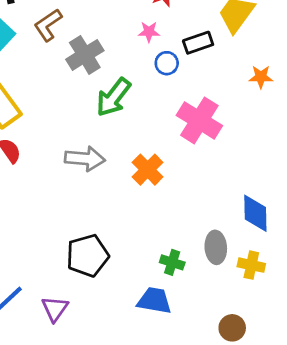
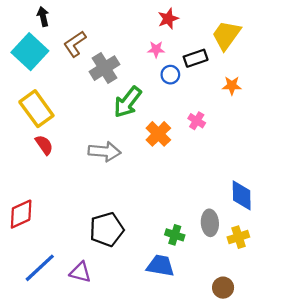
orange star: (261, 77) -> (232, 86), moved
pink cross: (199, 120) -> (197, 121), size x0.5
orange cross: (148, 170) -> (158, 134), moved
yellow cross: (251, 265) -> (238, 237), turned -30
purple triangle: (55, 309) -> (80, 272), turned -50

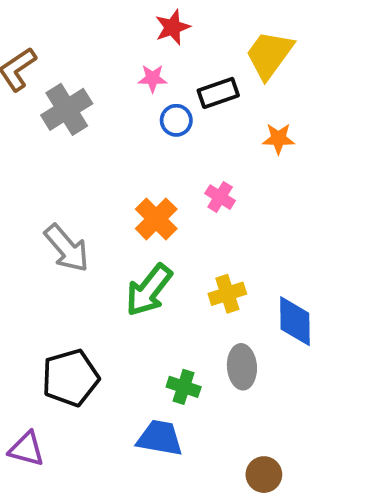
green arrow: (128, 102) -> (149, 290), moved
gray arrow: (104, 151) -> (67, 248), turned 44
yellow cross: (238, 237) -> (227, 294), moved

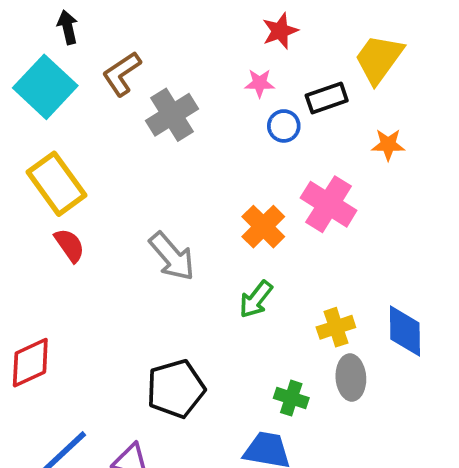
pink cross: (220, 197) -> (329, 204), size x1.8
green arrow: (149, 290) -> (256, 299), size x0.7
yellow cross: (227, 294) -> (336, 327), moved

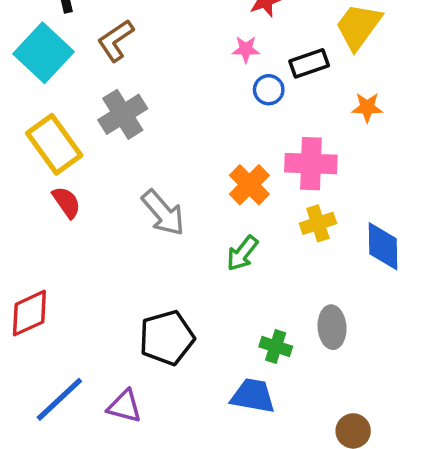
gray cross: (172, 115) -> (123, 114), moved
pink cross: (329, 204) -> (311, 164), turned -30
yellow cross: (336, 327) -> (318, 223), moved
blue diamond: (405, 331) -> (383, 246), moved

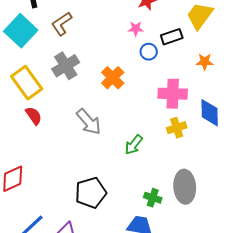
orange cross: (249, 185) -> (113, 78), moved
blue diamond: (383, 246) -> (210, 113), moved
gray ellipse: (332, 327) -> (185, 187), size x1.4

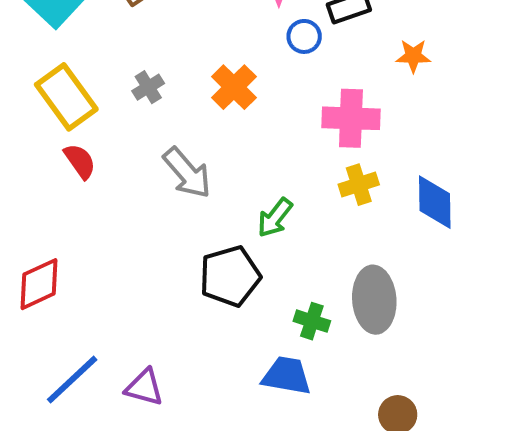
gray cross: (66, 66) -> (148, 87), moved, size x0.6
blue diamond: (210, 113) -> (435, 202), moved
black pentagon: (91, 193) -> (230, 276), moved

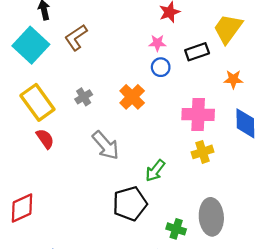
blue circle: (304, 36) -> (161, 67), moved
blue diamond: (435, 202) -> (245, 123), moved

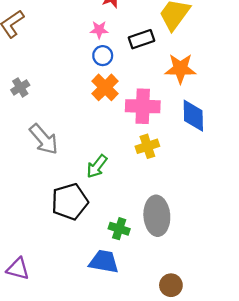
orange star: (233, 79) -> (180, 69), size x1.5
orange cross: (132, 97) -> (105, 87), moved

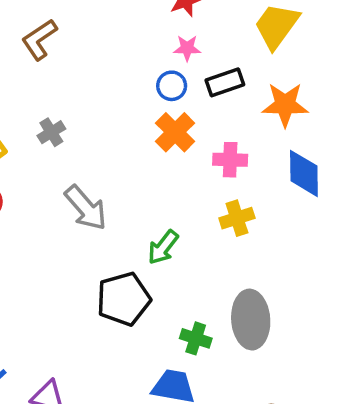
pink star: (99, 30) -> (187, 48), moved
black rectangle: (142, 39) -> (225, 82), moved
pink cross: (143, 106) -> (230, 160), size x0.7

